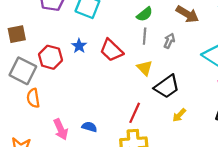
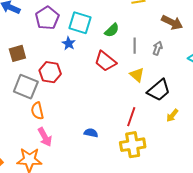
green semicircle: (145, 14) -> (112, 30), moved
blue star: (79, 46) -> (69, 43), moved
pink arrow: (61, 129) -> (45, 137), moved

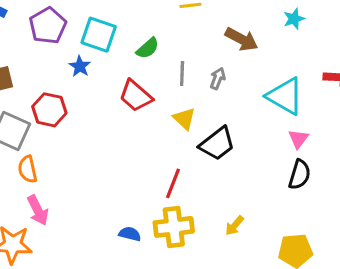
yellow arrow: (172, 115) -> (235, 226), moved
blue semicircle: (91, 133) -> (130, 234), moved

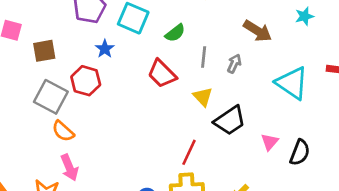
blue star: (80, 66) -> (105, 49), moved
pink triangle: (298, 139) -> (270, 142), moved
orange semicircle: (28, 169) -> (63, 131), turned -40

